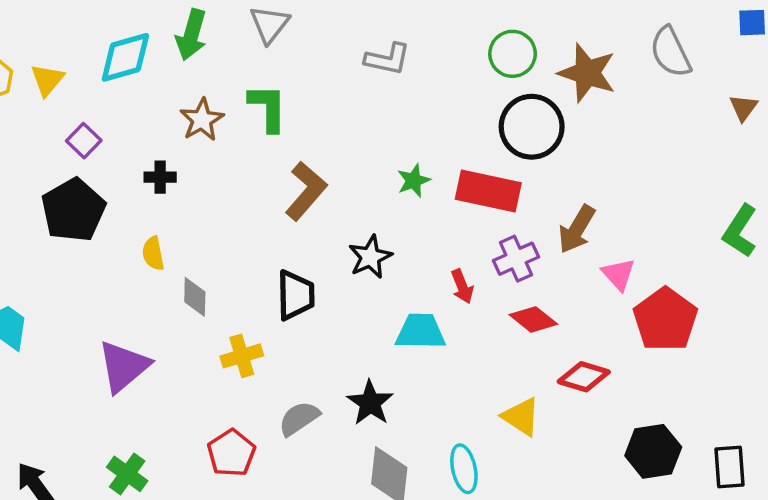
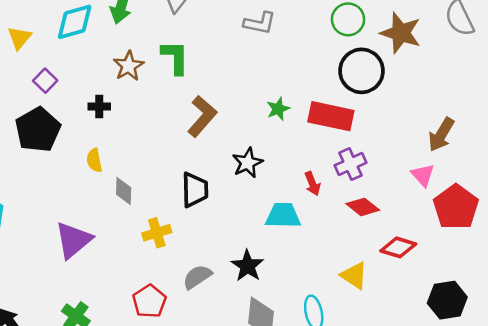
brown arrow: (577, 229) -> (441, 135), moved

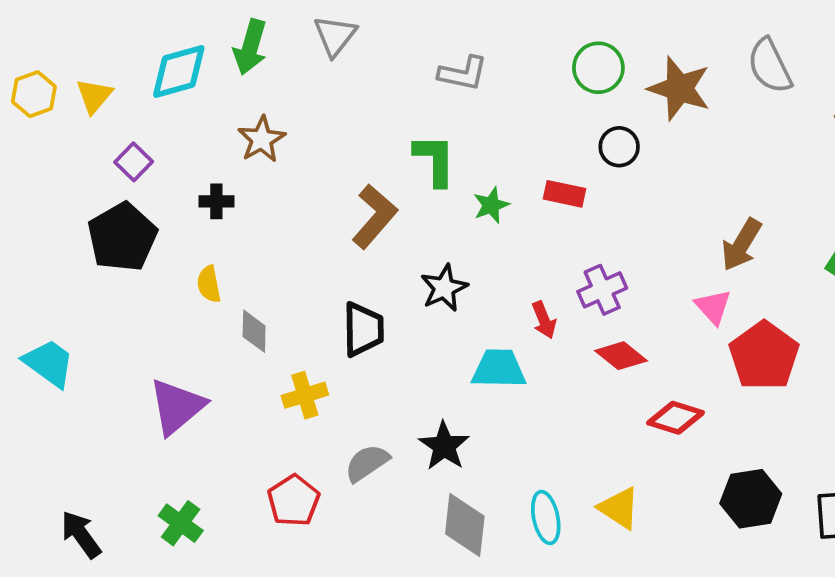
green L-shape: (175, 57) -> (435, 160), moved
black circle: (362, 71) -> (619, 147), size x0.6
red rectangle: (331, 116) -> (565, 194), moved, size x0.6
yellow triangle: (354, 276) -> (619, 508), moved

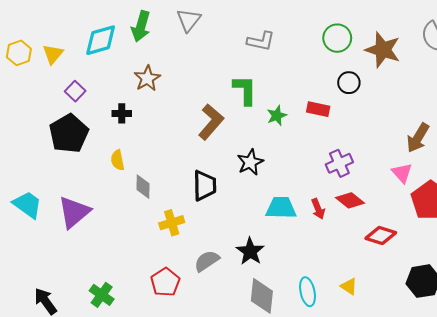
red arrow: (544, 320) -> (318, 209), moved
purple triangle: (177, 406) -> (74, 212), moved
yellow triangle: (619, 508) -> (349, 286), size x0.7

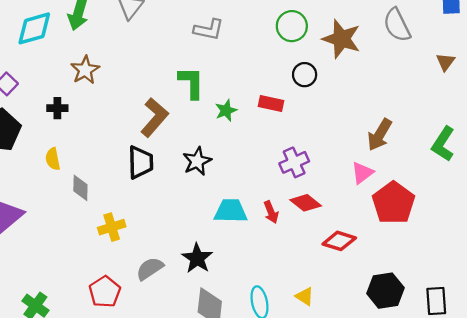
pink triangle: (402, 173) -> (362, 173), turned 35
black trapezoid: (205, 186) -> (141, 162), moved

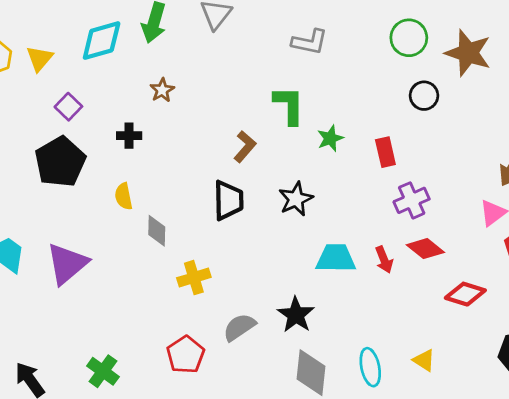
brown star: (85, 70) -> (162, 90), size x0.7
red rectangle: (271, 104) -> (385, 152), moved, turned 65
brown L-shape: (154, 117) -> (245, 147), size x0.7

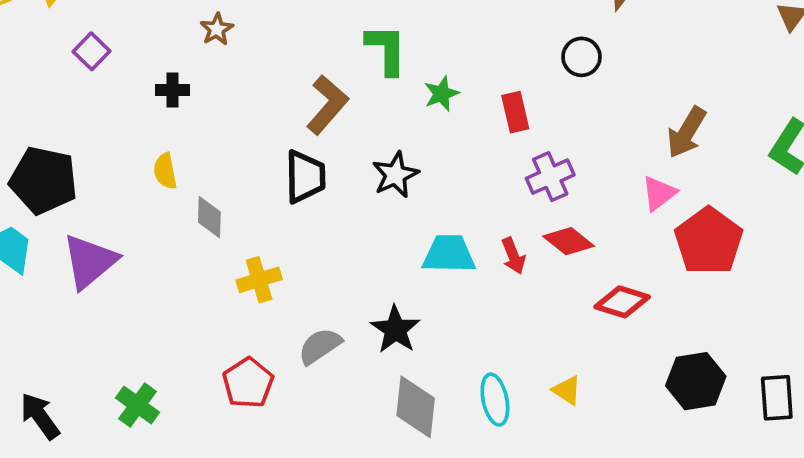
black circle: (424, 96) -> (582, 57), moved
brown L-shape: (245, 147) -> (327, 105), size x1.4
black pentagon: (60, 162) -> (44, 180), moved, turned -30

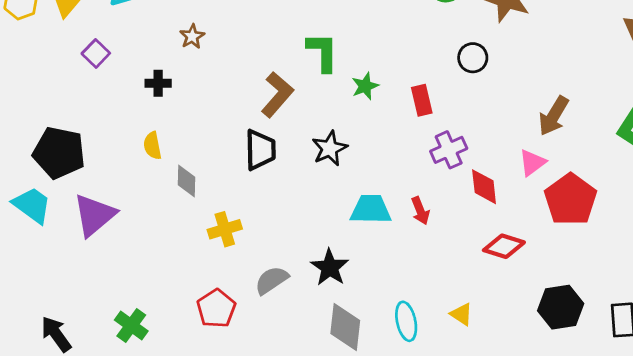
red diamond: (569, 241) -> (484, 187), moved, turned 45

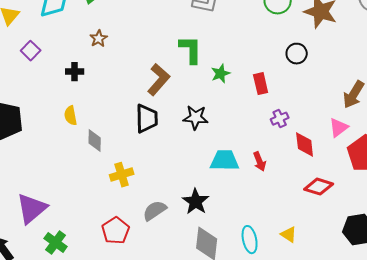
black star: (330, 148) -> (196, 118), turned 30
purple cross: (449, 150) -> (280, 119), size x0.7
purple triangle: (94, 215) -> (32, 209), moved

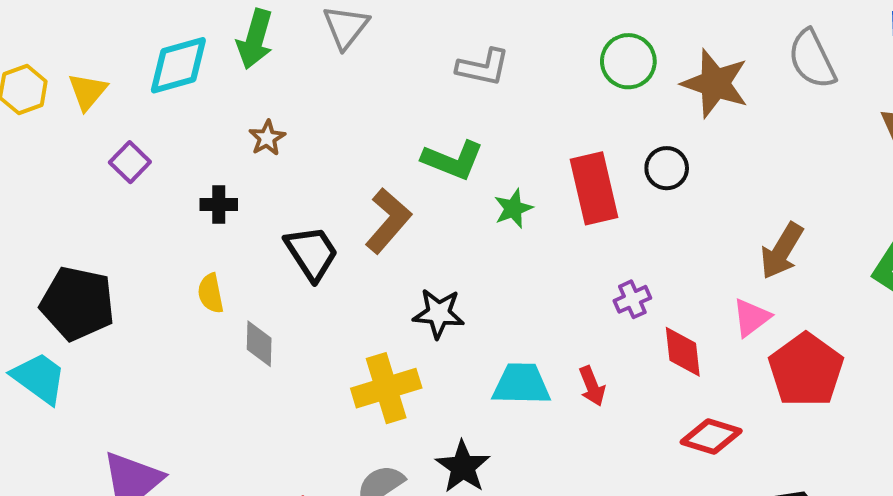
green L-shape: (191, 50) -> (453, 160), turned 112
red rectangle: (261, 84) -> (594, 188), moved, size x1.6
black star: (196, 118) -> (439, 313), moved
black trapezoid: (147, 119) -> (312, 253), moved, turned -32
yellow cross: (122, 175) -> (386, 388), moved, size x1.4

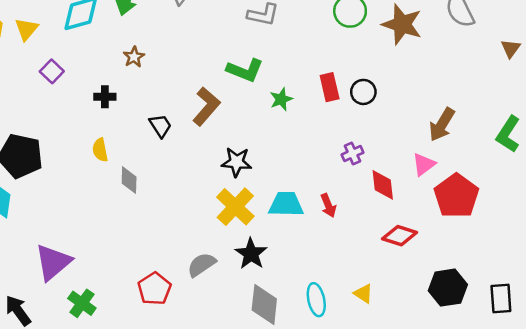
black circle: (667, 168) -> (363, 92), moved
red rectangle: (594, 188) -> (330, 87), size x0.7
black trapezoid: (312, 253) -> (160, 126), size x0.7
yellow cross: (386, 388) -> (235, 207), moved, turned -30

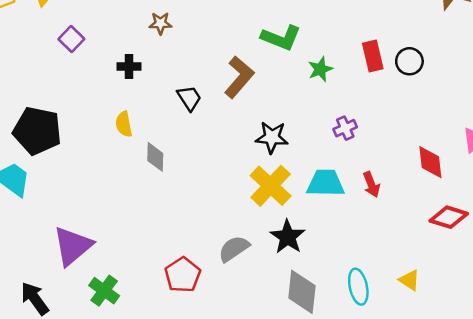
brown star: (134, 57) -> (160, 23), turned 30
purple cross: (352, 154) -> (345, 128), moved

